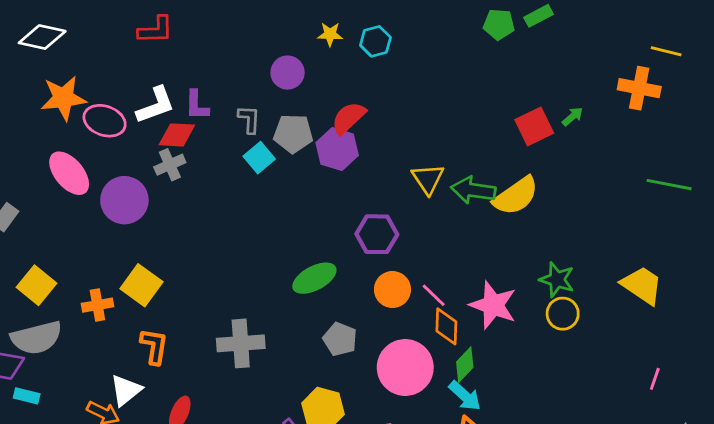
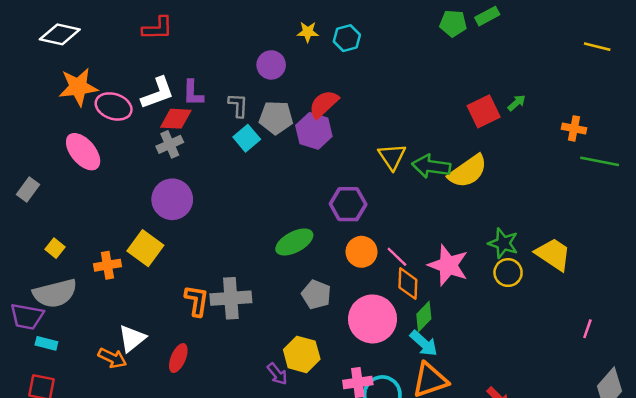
orange cross: (639, 88) -> (574, 128), moved, size x0.7
purple circle: (124, 200) -> (172, 199), moved
yellow square: (36, 285) -> (55, 248), size x0.6
yellow trapezoid: (642, 285) -> (553, 254), moved
orange L-shape: (154, 346) -> (197, 301), moved

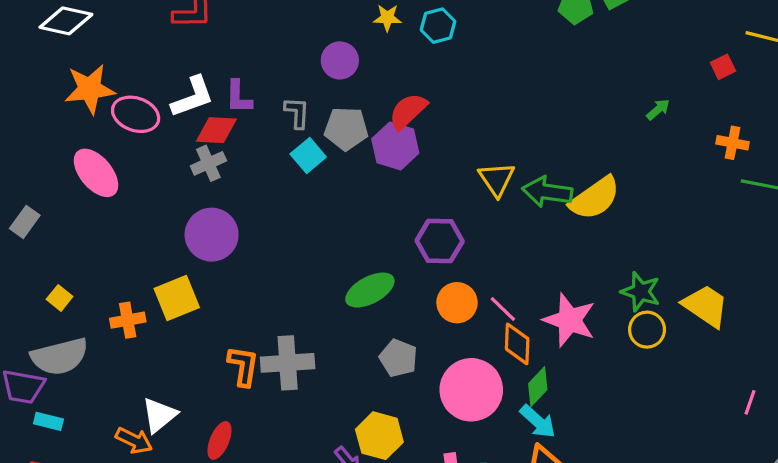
red square: (484, 111) -> (723, 67), moved, size x0.6
yellow square: (145, 248) -> (177, 298), turned 32

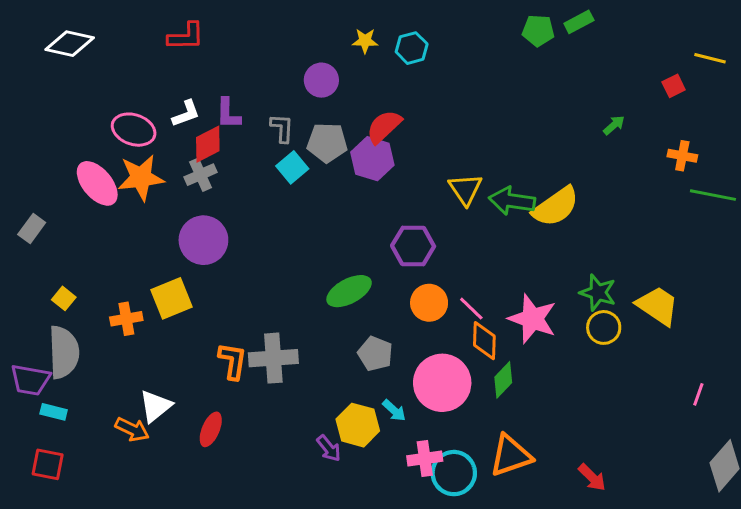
orange star: (90, 89) -> (141, 178), moved
white L-shape: (193, 97) -> (186, 114), size x0.7
red diamond: (216, 130) -> (208, 144), turned -30
gray semicircle: (60, 357) -> (64, 352), turned -78
cyan arrow: (538, 421) -> (394, 410), moved, size x0.7

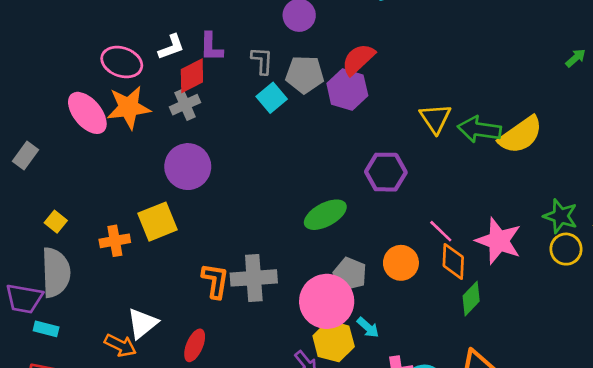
orange circle: (429, 303) -> (401, 263), moved
pink circle: (442, 383) -> (327, 301), moved

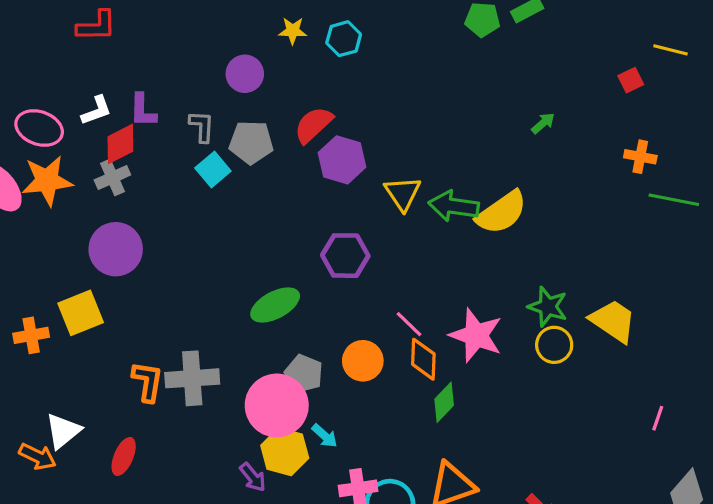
green arrow: (576, 58) -> (543, 123), moved
purple hexagon: (347, 90) -> (342, 160), moved

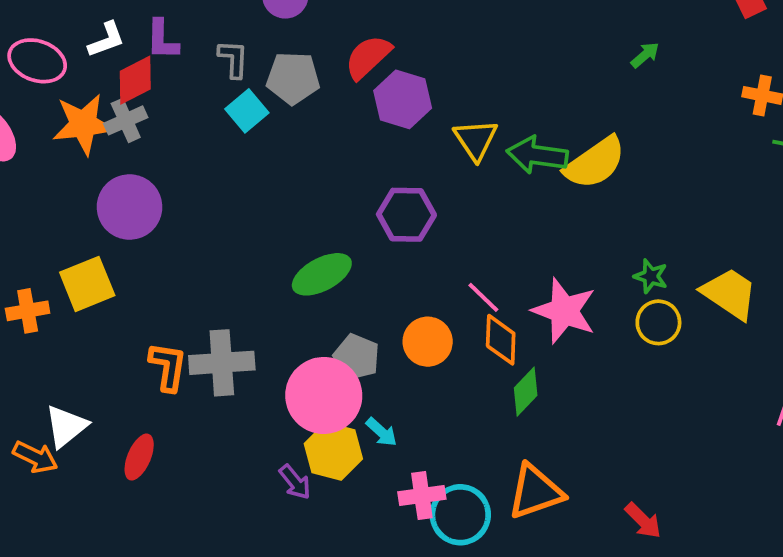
orange star: (47, 181) -> (83, 124), moved
green star: (548, 307) -> (651, 276), size x0.7

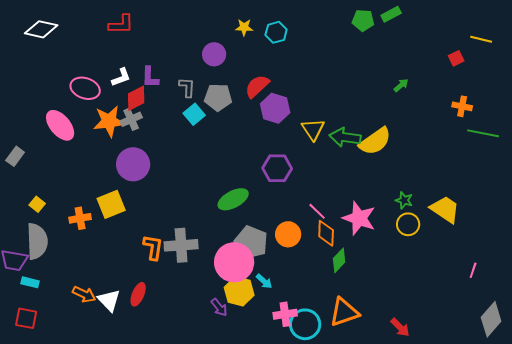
gray pentagon: (356, 357) -> (251, 242), size x1.4
white triangle: (66, 426) -> (109, 300), moved, turned -35

